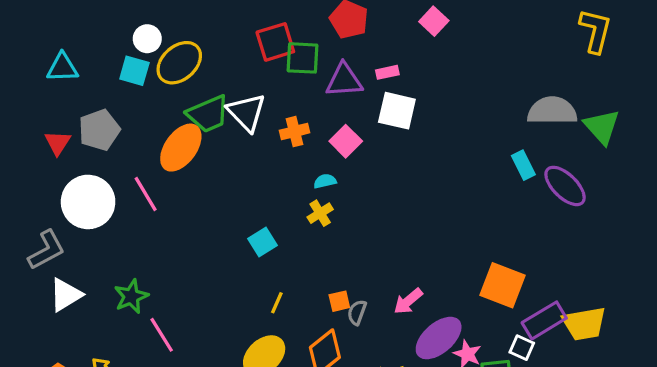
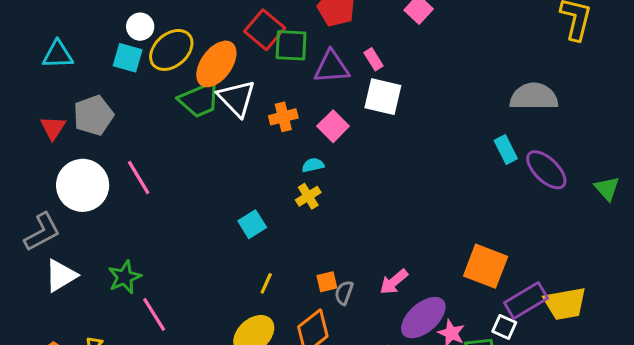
red square: (275, 42) -> (265, 30), turned -33
pink rectangle: (387, 72) -> (374, 59), turned 70
green triangle: (602, 127) -> (607, 188), moved, size x0.7
orange ellipse: (181, 148) -> (216, 64), moved

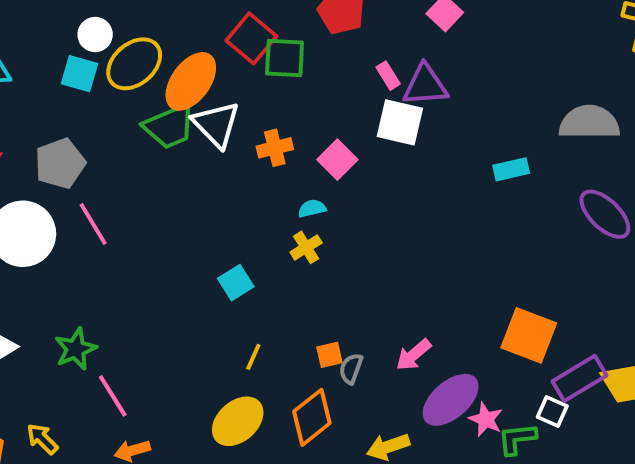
purple triangle: (332, 67) -> (425, 85), moved
gray pentagon: (93, 115) -> (60, 163), moved
cyan rectangle: (506, 150) -> (511, 169), moved, turned -76

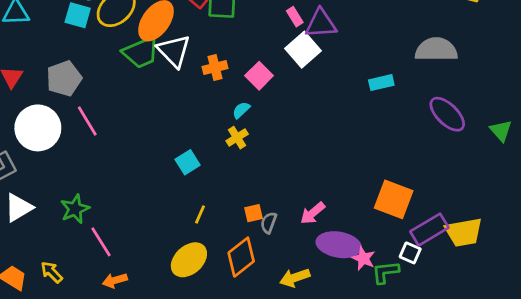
white square: (400, 122) -> (303, 50), turned 36
cyan semicircle: (312, 208) -> (241, 110), turned -30
purple ellipse: (451, 400) -> (339, 245), turned 51

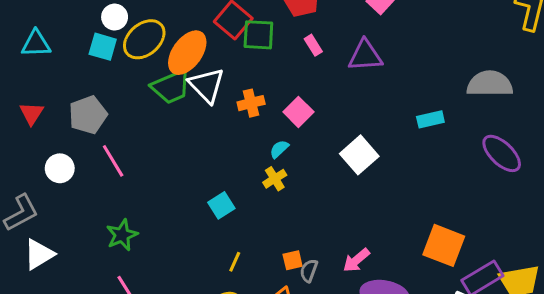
pink rectangle: (295, 17) -> (313, 45), moved
white square: (303, 50) -> (359, 155), moved
white circle: (38, 128) -> (60, 168), size x0.6
green star: (75, 209) -> (122, 235), moved

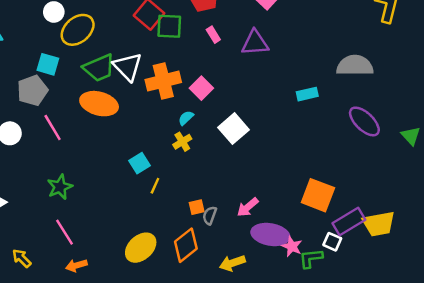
cyan square: (103, 47) -> (48, 64), moved
orange ellipse: (187, 53) -> (99, 104), moved, turned 69
orange cross: (251, 103) -> (163, 81), size x1.6
white square: (359, 155) -> (233, 129), moved
yellow line: (235, 262) -> (155, 186), moved

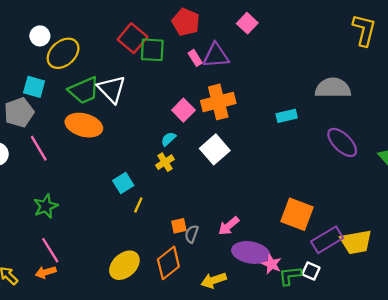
purple triangle: (255, 43) -> (216, 56), moved
orange cross: (163, 81) -> (218, 102), moved
white square: (332, 242) -> (311, 271), moved
orange arrow: (76, 265) -> (46, 272), moved

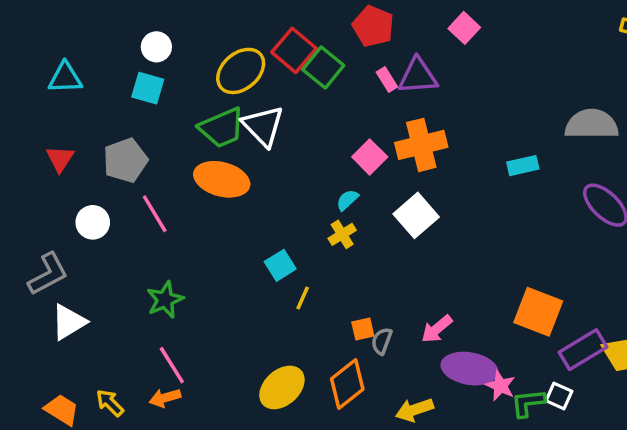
green square: (152, 50) -> (323, 67), turned 36
yellow ellipse: (63, 53) -> (241, 71), moved
cyan square: (34, 87) -> (148, 88), moved

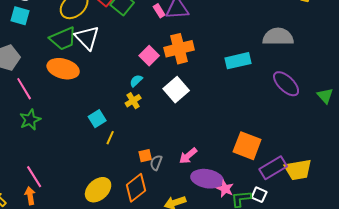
cyan rectangle: (523, 166) -> (238, 61), size x1.4
green star: (165, 300) -> (30, 120), moved
orange arrow: (165, 398) -> (30, 196), turned 96

